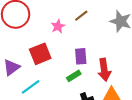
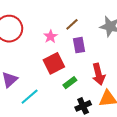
red square: (40, 54) -> (54, 63), moved
purple rectangle: (81, 56) -> (79, 45), moved

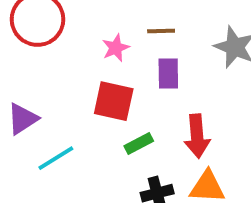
brown line: (72, 24) -> (161, 31), turned 32
red square: (54, 63) -> (114, 101), turned 30

